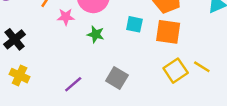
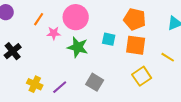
green star: (96, 34) -> (78, 47), size x1.5
yellow line: (202, 67) -> (168, 57), moved
yellow cross: (20, 76) -> (35, 84), moved

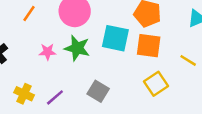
pink star: (54, 33) -> (47, 52), moved
cyan square: (109, 39) -> (115, 38), size x1.6

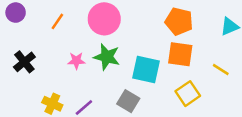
cyan square: (115, 38) -> (146, 70), moved

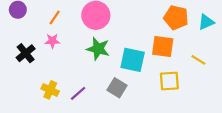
orange pentagon: (179, 21) -> (176, 18), moved
pink star: (76, 61) -> (52, 41), moved
yellow square: (188, 94) -> (169, 81), turned 30

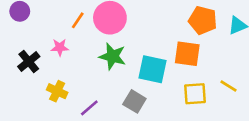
orange line: (55, 18) -> (78, 20), moved
yellow line: (198, 60) -> (228, 86), moved
yellow cross: (50, 90) -> (57, 91), moved

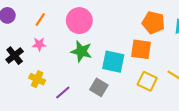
orange line: (78, 20) -> (40, 20), moved
yellow square: (195, 94) -> (147, 81), turned 30

